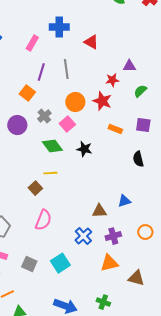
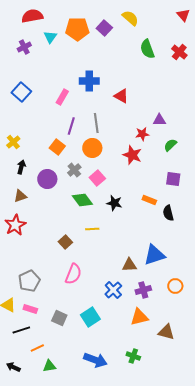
orange circle: (75, 102) -> (92, 148), moved
orange rectangle: (115, 129) -> (149, 200), moved
yellow line: (50, 173) -> (92, 229), moved
blue triangle: (124, 201) -> (154, 255), size x1.6

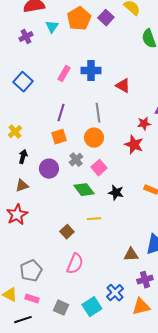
orange pentagon: (77, 29) -> (79, 19), turned -30
pink rectangle: (62, 97) -> (64, 74), moved
purple line: (71, 126) -> (61, 113), moved
orange square: (57, 147) -> (59, 137), turned 35
blue cross: (113, 290) -> (115, 293), moved

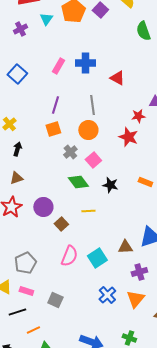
purple circle: (49, 169) -> (43, 207), moved
blue cross: (115, 293) -> (107, 295), moved
cyan square: (92, 307) -> (97, 258), moved
orange triangle: (141, 307) -> (135, 299), turned -36

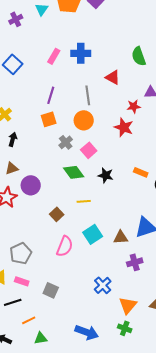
green semicircle: (143, 31) -> (139, 56), moved
red triangle: (117, 78) -> (113, 77), moved
purple circle: (43, 207) -> (31, 185), moved
cyan square: (97, 258) -> (93, 234), moved
orange triangle: (135, 299) -> (128, 305), moved

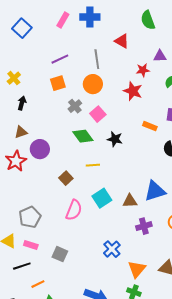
purple line: (51, 95) -> (60, 59), turned 48
orange rectangle: (141, 172) -> (150, 126), moved

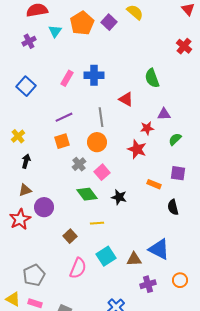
blue triangle: (155, 191) -> (159, 249), turned 45

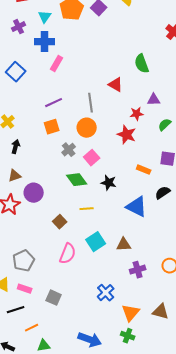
blue cross: (94, 75) -> (45, 42), moved
black semicircle: (173, 207) -> (163, 193), turned 70
blue triangle: (159, 249) -> (137, 207), moved

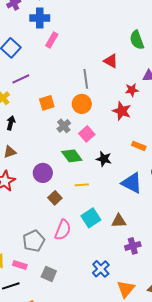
purple line: (54, 103) -> (21, 79), moved
purple circle: (34, 193) -> (43, 173), moved
gray pentagon: (24, 261) -> (34, 241), moved

